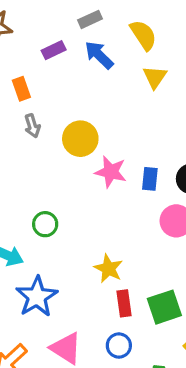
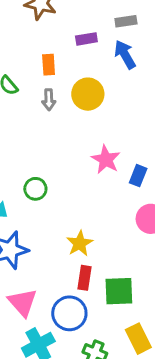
yellow circle: (80, 139) -> (88, 94), moved
blue circle: (119, 346) -> (69, 313), size x1.5

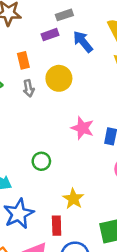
gray rectangle: (126, 21) -> (64, 15), moved
green circle: (35, 189) -> (41, 161), moved
red rectangle: (85, 278) -> (57, 226), moved

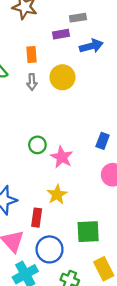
blue arrow: (83, 42) -> (91, 46), turned 105
pink star: (82, 128) -> (62, 157), moved
green circle: (41, 161) -> (37, 145), moved

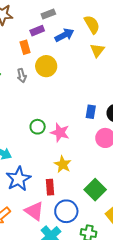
orange rectangle: (31, 54) -> (25, 47), moved
green square: (88, 232) -> (95, 190), turned -30

